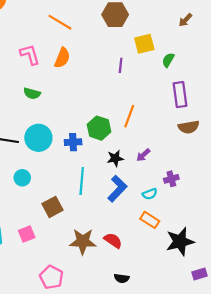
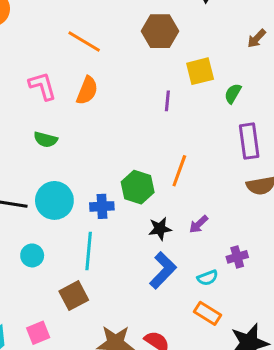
cyan line: (82, 181) -> (89, 251), moved

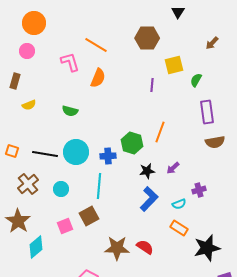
pink L-shape: (43, 86) -> (70, 62), moved
pink square: (38, 333) -> (65, 226), moved

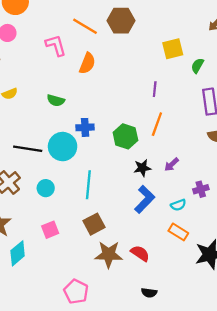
brown hexagon: (147, 38) -> (121, 21), moved
purple line: (152, 85) -> (155, 89), moved
blue cross: (108, 156) -> (85, 127), moved
brown square: (89, 216) -> (94, 224), moved

